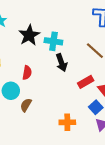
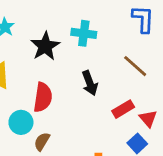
cyan cross: (53, 41) -> (84, 33), moved
red semicircle: (27, 73) -> (43, 97), size x1.5

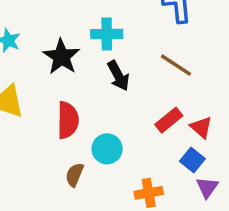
black arrow: (90, 83) -> (118, 76), moved
cyan circle: (21, 122) -> (107, 149), moved

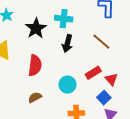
black arrow: (118, 76) -> (67, 44), turned 36
cyan circle: (107, 149) -> (67, 85), moved
brown semicircle: (75, 175) -> (35, 97), turned 32

